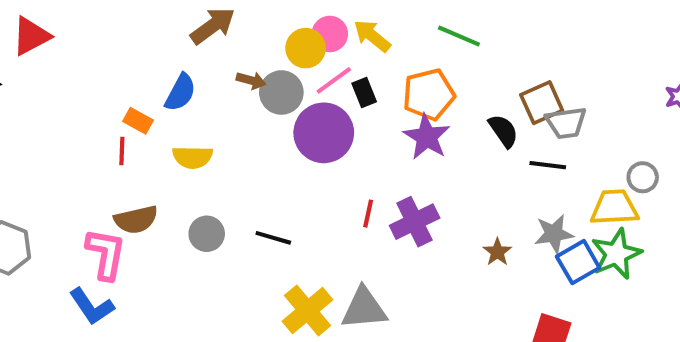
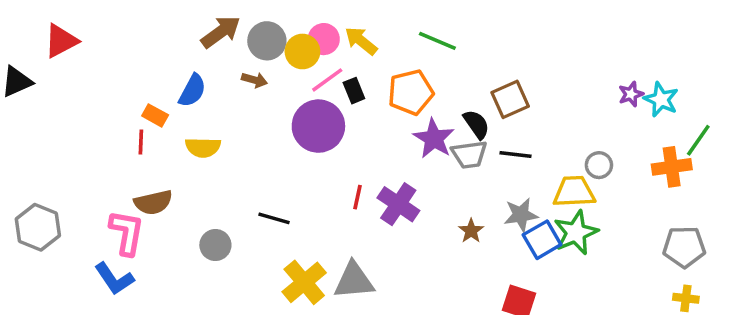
gray circle: (281, 92) -> (267, 41), moved
gray trapezoid: (566, 123) -> (469, 154), moved
purple star: (427, 137) -> (434, 138), moved
purple cross: (415, 222) -> (398, 204), turned -30
gray circle: (207, 234) -> (215, 245), moved

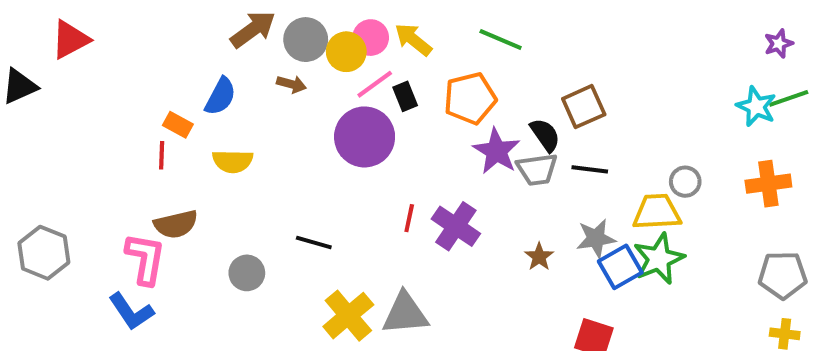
purple star: (631, 94) -> (779, 44), moved
green line: (698, 140) -> (789, 98), moved, turned 36

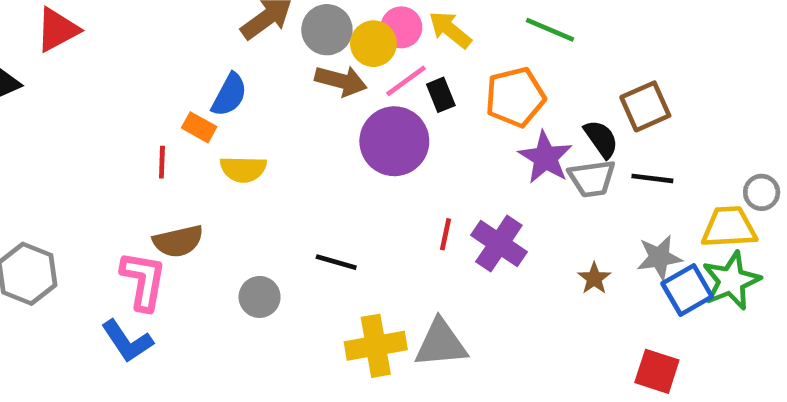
brown arrow: (291, 84) -> (341, 81), moved, size x1.5
orange rectangle: (178, 125) -> (199, 127), moved
yellow cross: (348, 316) -> (376, 346), turned 30

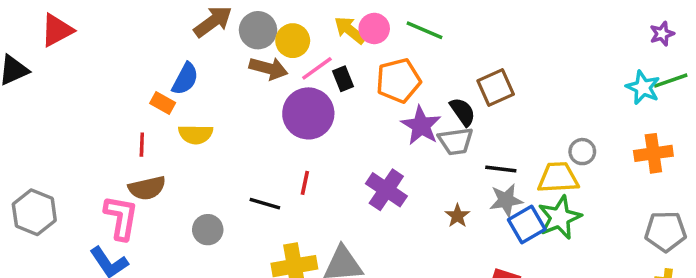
pink circle: (401, 27) -> (374, 28), moved
red line: (162, 162) -> (142, 145), moved
black line: (652, 178) -> (501, 169), moved
red line: (445, 234) -> (305, 183), moved

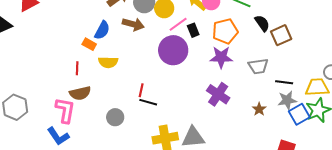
brown arrow: (268, 68) -> (133, 24), moved
black semicircle: (463, 112) -> (262, 23), moved
purple star: (421, 126) -> (221, 57), moved, turned -30
red line: (305, 183) -> (141, 90), moved

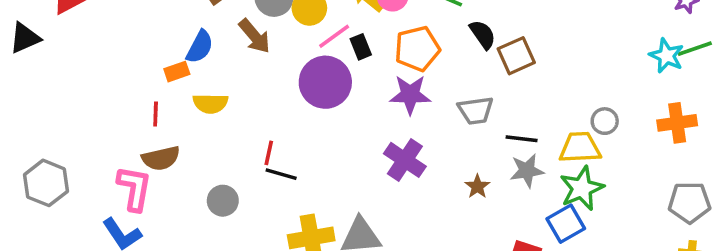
brown arrow: (133, 24) -> (255, 36), turned 35
orange rectangle: (89, 44) -> (177, 72), turned -48
blue square: (299, 114) -> (566, 224), moved

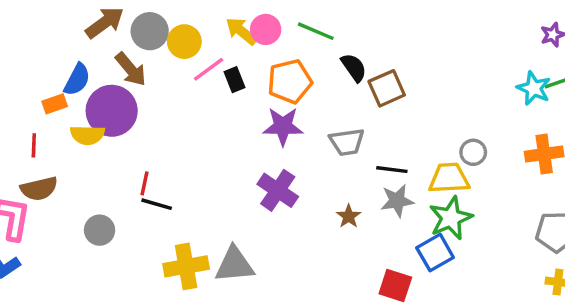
purple circle: (325, 82) -> (112, 111), moved

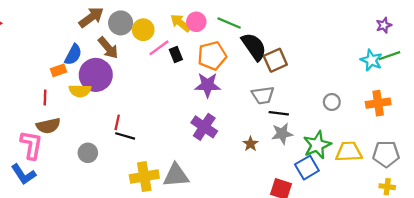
black semicircle: (354, 68) -> (254, 47), size x1.5
gray trapezoid: (347, 142) -> (263, 95), moved
yellow trapezoid: (449, 178) -> (349, 152), moved

